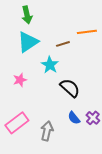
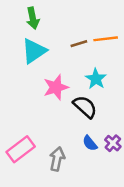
brown line: (63, 44) -> (79, 44), moved
cyan star: (50, 65) -> (96, 79), moved
pink star: (20, 80) -> (56, 87), moved, size x1.5

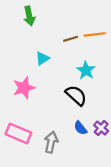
cyan triangle: (34, 51) -> (42, 58), moved, size x0.6
pink star: (56, 87) -> (24, 88), moved
pink rectangle: (21, 149) -> (18, 133), turned 60

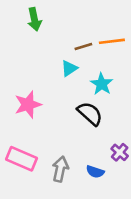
cyan triangle: (42, 58) -> (69, 68), moved
blue semicircle: (80, 128) -> (95, 172), moved, turned -32

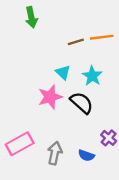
cyan triangle: (69, 68) -> (63, 72), moved, turned -42
pink star: (28, 105) -> (50, 97), moved
pink rectangle: (22, 159) -> (20, 144), turned -52

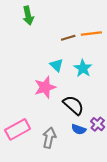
black semicircle: (82, 103) -> (73, 105), moved
blue semicircle: (86, 155) -> (79, 129), moved

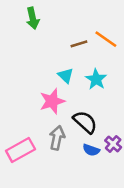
orange line: (91, 34) -> (106, 39), turned 42
gray arrow: (49, 138) -> (57, 138), moved

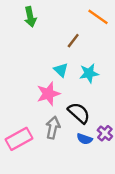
orange line: (106, 39) -> (98, 17), moved
brown line: (79, 44) -> (73, 41), turned -35
cyan star: (96, 79) -> (89, 73), turned 30

